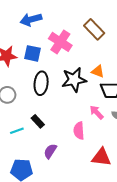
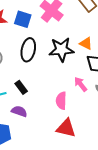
purple semicircle: (50, 151) -> (19, 111), moved, turned 70
red triangle: (101, 157) -> (66, 128), moved

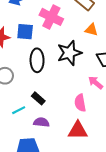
orange triangle: (86, 44) -> (91, 30), moved
red triangle: (66, 128) -> (78, 130), moved

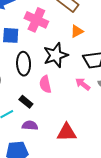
orange triangle: (91, 30) -> (77, 31), turned -40
pink semicircle: (80, 103) -> (45, 84), moved

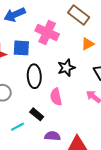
black star: (56, 55) -> (66, 68), size x0.7
purple semicircle: (30, 125) -> (52, 136), moved

